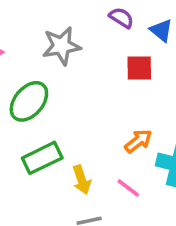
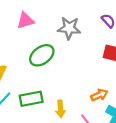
green rectangle: (42, 158) -> (31, 99), moved

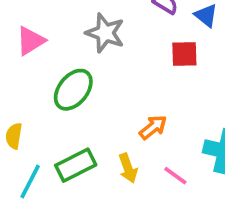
gray star: (69, 28) -> (105, 33), turned 30
orange arrow: (99, 95) -> (153, 127), moved

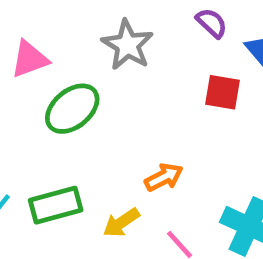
pink triangle: (31, 41) -> (30, 59), moved
yellow arrow: (128, 168) -> (121, 223), turned 64

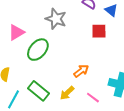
green rectangle: (56, 205) -> (39, 91), turned 65

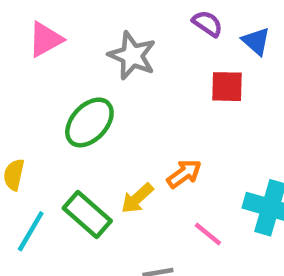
pink triangle: (16, 32) -> (45, 39), moved
yellow arrow: (67, 93) -> (137, 198), moved

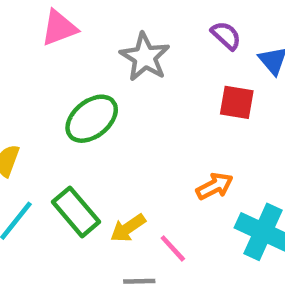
orange arrow: (184, 174) -> (215, 186), moved
yellow arrow: (137, 198) -> (128, 228), moved
pink line: (208, 234) -> (173, 248), moved

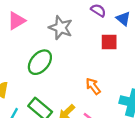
orange arrow: (215, 186) -> (93, 86), moved, turned -90

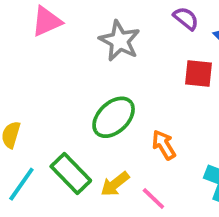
green ellipse: (40, 62) -> (114, 117), moved

